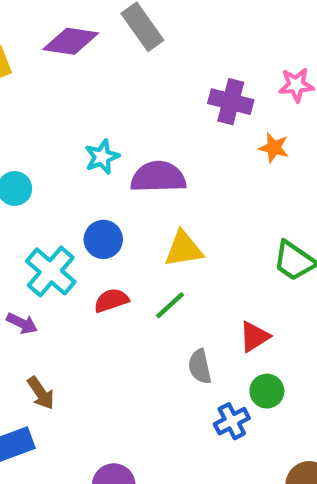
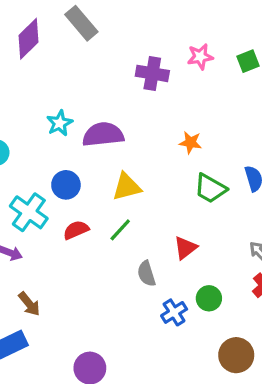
purple diamond: (71, 41) -> (29, 39), turned -48
orange star: (274, 148) -> (190, 143), moved
green circle: (267, 391) -> (209, 298), moved

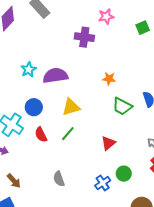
pink star: (200, 57) -> (106, 17), moved
red semicircle: (76, 230) -> (41, 135), turned -91
gray semicircle: (146, 274) -> (59, 179), moved

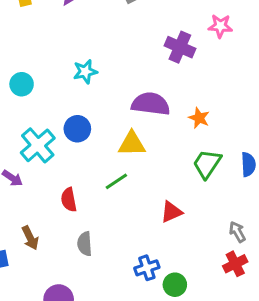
purple semicircle: (55, 76) -> (151, 104), moved
green trapezoid: (122, 106) -> (207, 164), turned 80
red semicircle: (41, 135) -> (69, 200), moved
green circle: (124, 174) -> (175, 285), moved
brown arrow: (14, 181) -> (30, 238), moved

